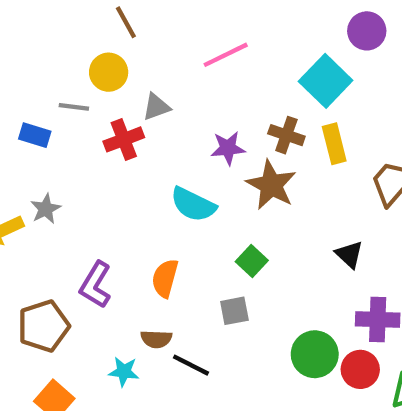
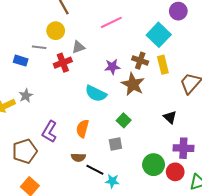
cyan star: (124, 372) -> (112, 181), moved

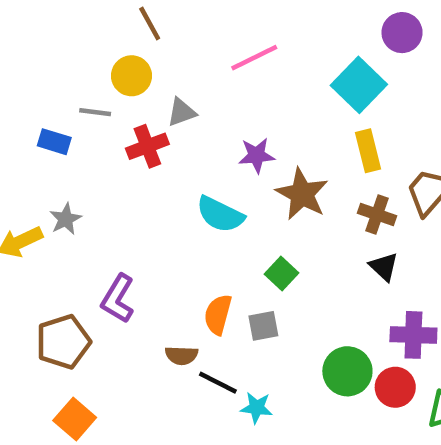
brown cross: (140, 61) -> (377, 214), moved
orange semicircle: (82, 129) -> (218, 314), moved

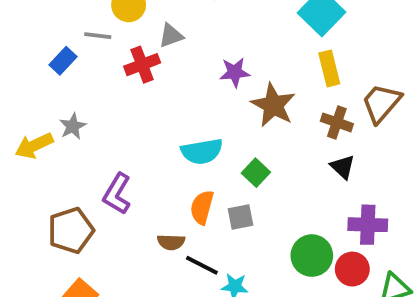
blue rectangle: (54, 142) -> (63, 61), turned -64
cyan semicircle: (220, 214) -> (202, 151), moved, turned -36

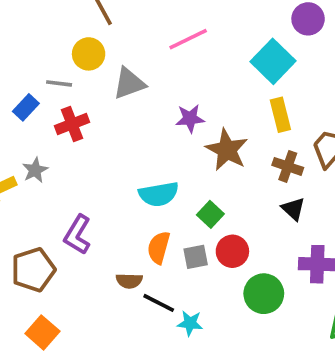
gray triangle: (171, 36) -> (129, 83), size x1.4
red cross: (142, 65) -> (72, 124), moved
red circle: (352, 269) -> (232, 251), moved

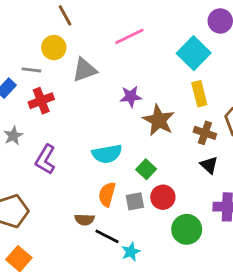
purple L-shape: (77, 235) -> (45, 159), moved
cyan star: (190, 323) -> (131, 252), turned -30

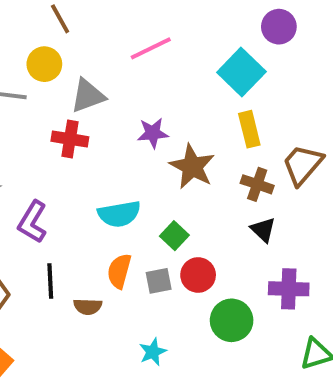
red cross: (41, 101) -> (70, 139), moved, turned 30
black line: (107, 236) -> (50, 281), moved, turned 60

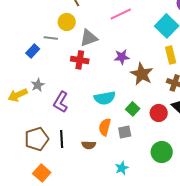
red circle: (198, 275) -> (159, 113), moved
black line: (50, 281) -> (62, 139), moved

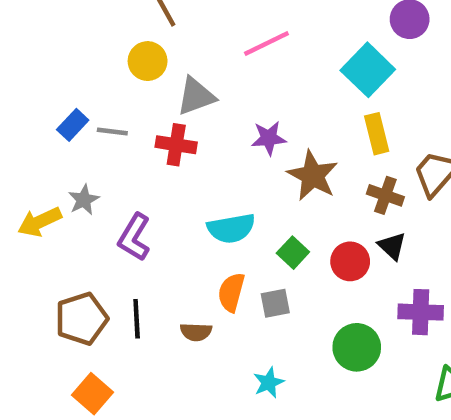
gray line: (51, 38) -> (112, 131), moved

